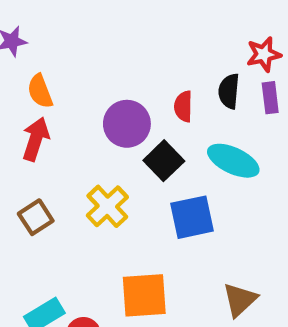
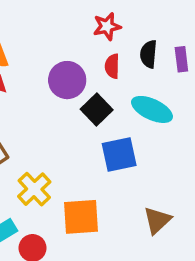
red star: (264, 54) -> (107, 26), moved
yellow cross: (107, 206) -> (34, 189), moved

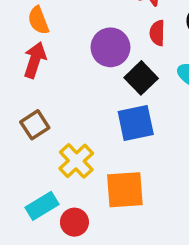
blue square: (119, 154) -> (136, 123), moved

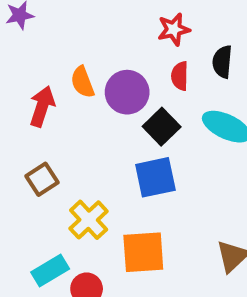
orange semicircle: (38, 20) -> (83, 82), moved

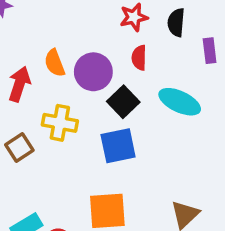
black semicircle: (222, 62) -> (176, 22), moved
yellow cross: (89, 220) -> (60, 123), moved, turned -36

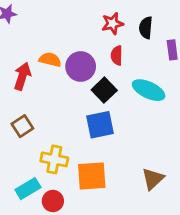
orange semicircle: (55, 63) -> (50, 60), turned 125
yellow cross: (60, 123) -> (54, 159), moved

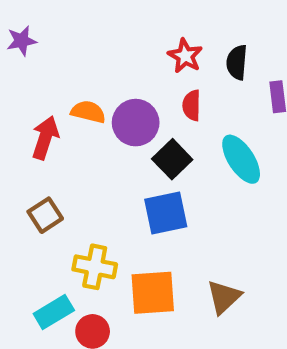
red star: (113, 24) -> (185, 56), turned -30
cyan ellipse: (149, 90) -> (241, 159), turned 32
brown triangle: (153, 179) -> (224, 297), moved

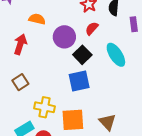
red semicircle: (192, 105) -> (92, 29), turned 40
orange semicircle: (88, 112) -> (37, 19), moved
brown triangle: (224, 297) -> (107, 122), turned -30

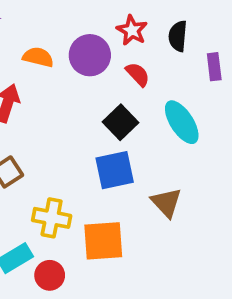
red semicircle: (92, 29) -> (138, 74), turned 96
purple circle: (64, 37) -> (90, 55), moved
brown triangle: (107, 122) -> (166, 203), moved

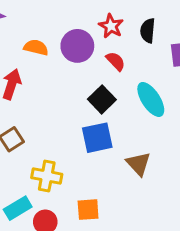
orange square: (103, 241) -> (88, 210), moved, size x0.7

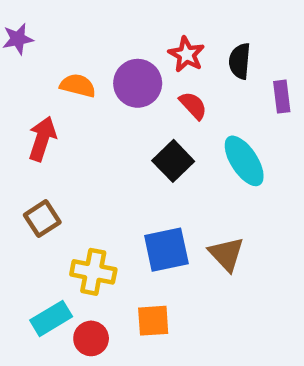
blue square: (97, 138) -> (166, 250), moved

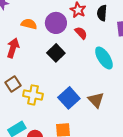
black square: (173, 161) -> (56, 53), moved
blue square: (166, 250) -> (69, 98), turned -30
yellow cross: (93, 272) -> (33, 95), moved

